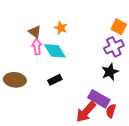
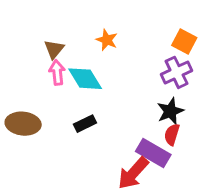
orange star: (61, 28) -> (107, 40), moved
brown triangle: (35, 32) -> (54, 49), turned 32
red semicircle: (111, 111) -> (172, 134), moved

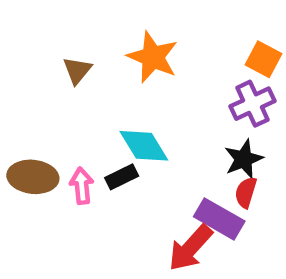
orange star: (107, 40) -> (153, 57), size x1.6
pink arrow: (57, 72) -> (82, 186), moved
cyan diamond: (85, 79) -> (144, 146), moved

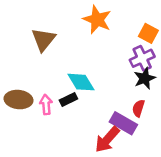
orange star: (153, 57) -> (97, 20), moved
brown triangle: (77, 70) -> (43, 40), size x1.5
black star: (244, 159) -> (145, 78), moved

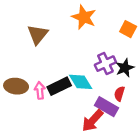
purple cross: (142, 58) -> (105, 64), moved
cyan diamond: (81, 82) -> (81, 82), moved
black rectangle: (68, 100) -> (59, 86), size x1.5

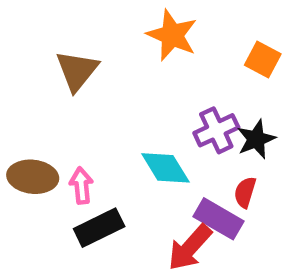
black rectangle: (59, 86) -> (99, 228), moved

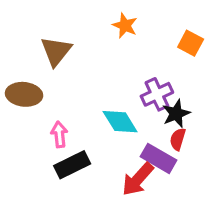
orange star: (172, 35) -> (125, 25), size x0.7
black star: (256, 139) -> (176, 114), moved
brown ellipse: (33, 177) -> (24, 94), moved

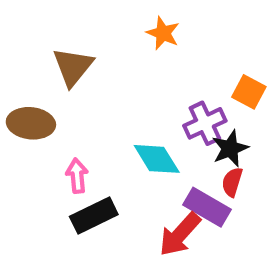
orange square: (191, 43) -> (249, 92), moved

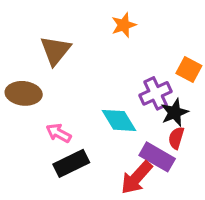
orange star: (163, 33) -> (124, 25), turned 30
pink arrow: (77, 176) -> (59, 133), turned -55

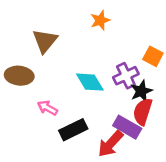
cyan diamond: (119, 120) -> (90, 82), moved
red semicircle: (176, 138) -> (143, 112), size x1.5
black rectangle: (71, 163) -> (73, 130), moved

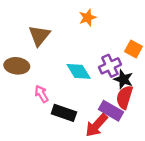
black star: (141, 91) -> (123, 79), turned -30
pink arrow: (47, 108) -> (41, 94), turned 30
black rectangle: (73, 130) -> (64, 113), turned 45

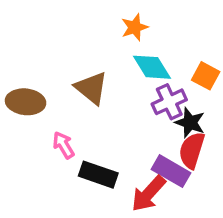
brown triangle: (39, 36) -> (91, 88), moved, turned -30
cyan diamond: (79, 71) -> (152, 67), moved

